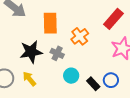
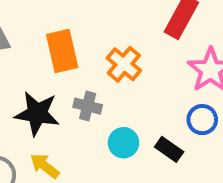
black star: (31, 52) -> (37, 113), turned 30
blue circle: (111, 80) -> (202, 120), moved

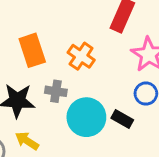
cyan circle: (123, 143) -> (86, 117), size x1.6

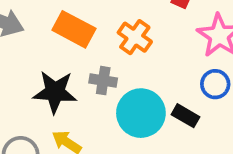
orange rectangle: (32, 50) -> (74, 29), turned -44

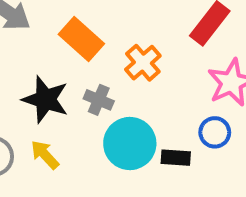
black rectangle: (186, 116) -> (176, 158), turned -40

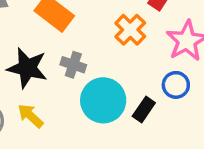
orange cross: (143, 63) -> (130, 30), moved
black rectangle: (176, 158) -> (144, 109), turned -55

